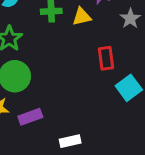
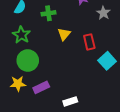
yellow triangle: (82, 17) -> (64, 34), moved, turned -32

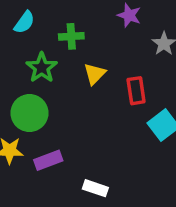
green star: (21, 35) -> (42, 68), moved
white rectangle: (70, 101) -> (95, 188), turned 32

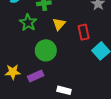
green circle: (29, 113) -> (46, 50), moved

